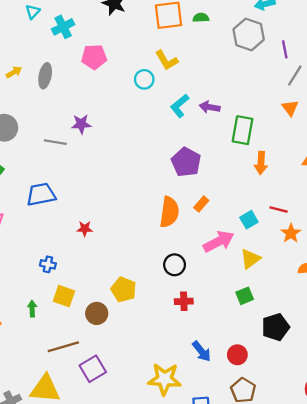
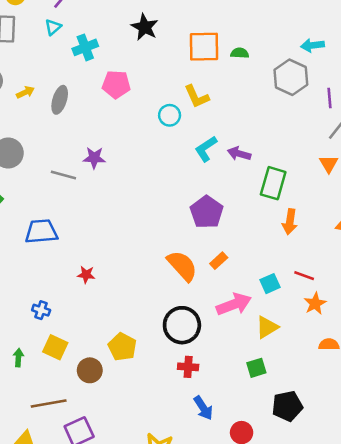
orange semicircle: (169, 212) -> (182, 266), turned -56
black circle: (175, 265) -> (182, 325), size x1.5
blue arrow: (202, 351) -> (203, 408), moved

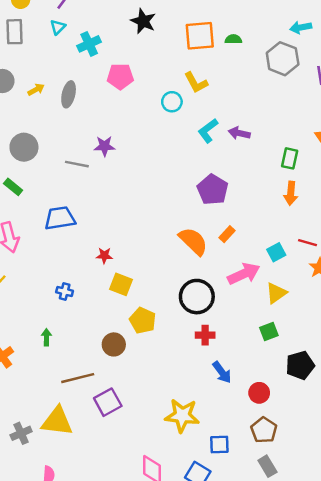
green rectangle: (273, 183) -> (290, 158), moved, size x0.7
yellow square: (55, 347) -> (121, 284), moved

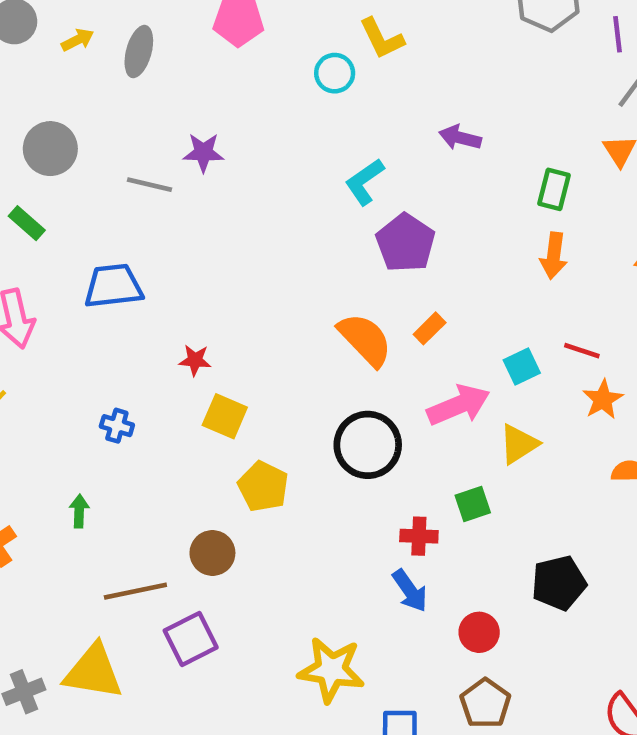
cyan L-shape: (208, 131) -> (365, 182), moved
green square: (269, 332) -> (473, 504), moved
red cross: (205, 335) -> (419, 536), moved
brown circle: (114, 344) -> (212, 553), moved

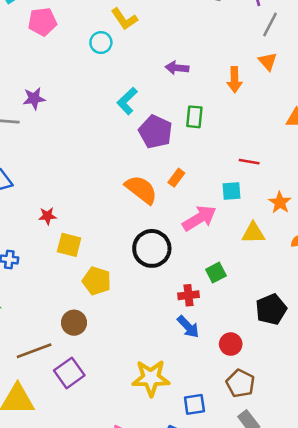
green rectangle: (554, 189) -> (194, 117), moved
orange arrow: (554, 256) -> (235, 80), moved
red line: (582, 351) -> (249, 162), moved
cyan square: (522, 366) -> (232, 191), turned 30
yellow triangle: (519, 444) -> (253, 233), moved, turned 40

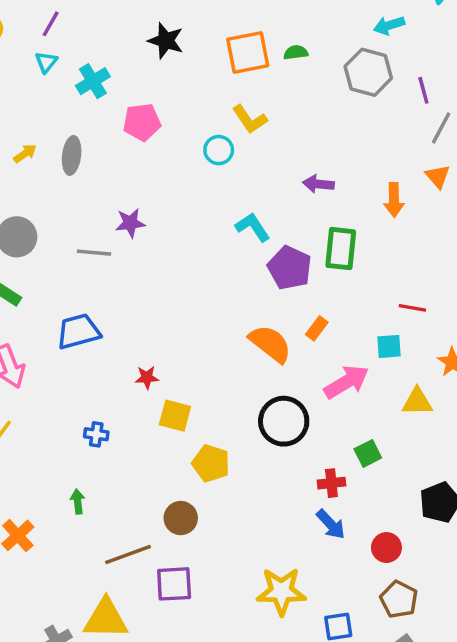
cyan L-shape: (127, 101) -> (253, 227), turned 100
green rectangle: (194, 117) -> (341, 249), size x1.4
purple square: (69, 373) -> (174, 584), turned 32

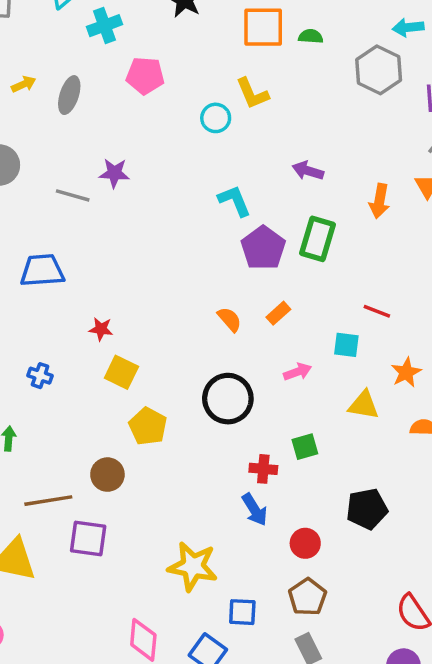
orange semicircle: (270, 344) -> (229, 319), size x0.6
pink arrow: (346, 382) -> (297, 372), size x0.6

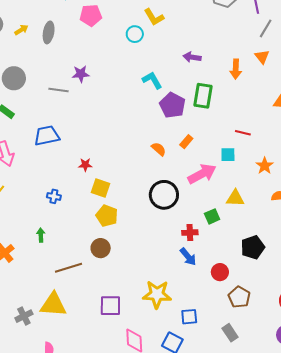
pink arrow: (297, 372) -> (202, 174), size x1.8
yellow triangle: (364, 405) -> (235, 198), moved
yellow pentagon: (148, 426) -> (107, 216), moved
purple square: (88, 538) -> (110, 306), moved
brown pentagon: (308, 597) -> (239, 297), moved

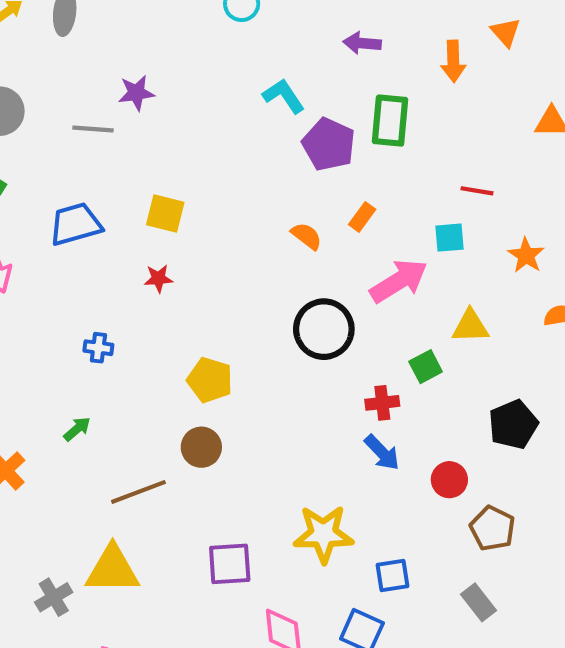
yellow square: (101, 188) -> (165, 214), moved
green arrow: (41, 235) -> (77, 429), turned 56

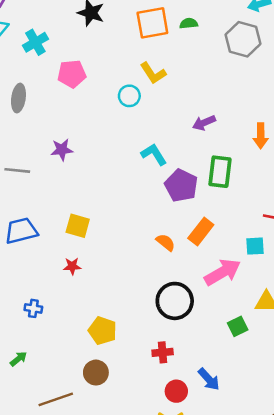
purple arrow: (362, 43) -> (204, 123), turned -30
gray line: (93, 129) -> (17, 170), moved
orange rectangle: (362, 217) -> (201, 231), size x1.5
red cross: (382, 403) -> (163, 352), moved
red circle: (449, 480) -> (176, 391), moved

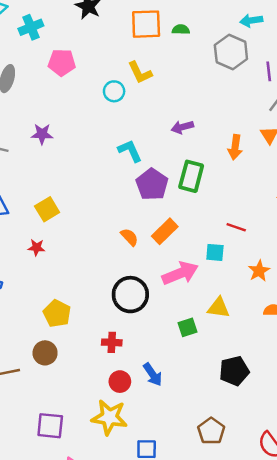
yellow square: (78, 226) -> (47, 209), turned 35

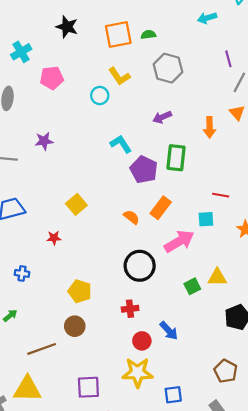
gray hexagon: (231, 52) -> (168, 68), moved
yellow square: (47, 209) -> (76, 204), moved
yellow triangle: (218, 308) -> (217, 277), moved

